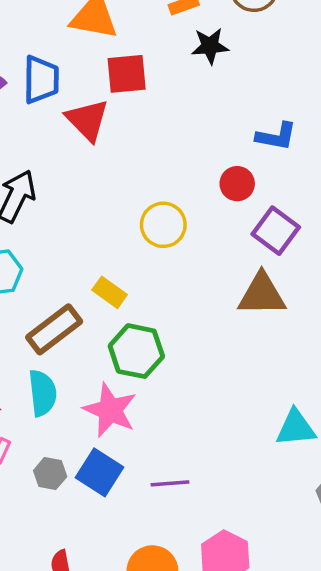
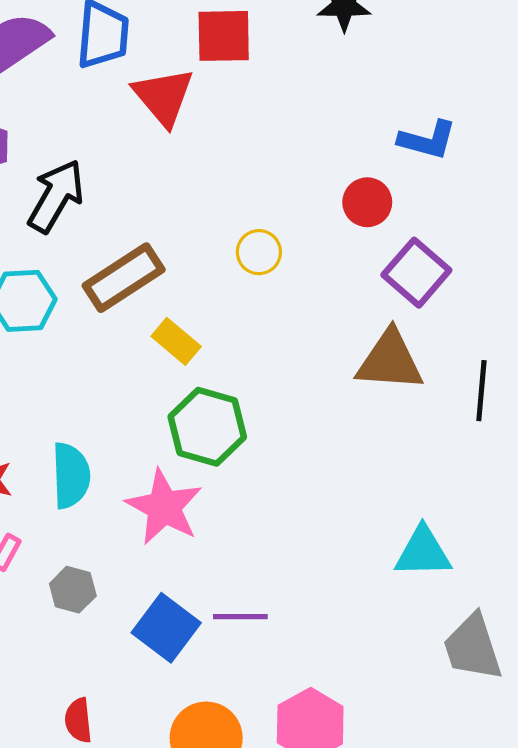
yellow circle: (163, 225) -> (259, 252), size x0.7
brown rectangle: (54, 329) -> (124, 278), moved
blue square: (99, 472) -> (166, 628), moved

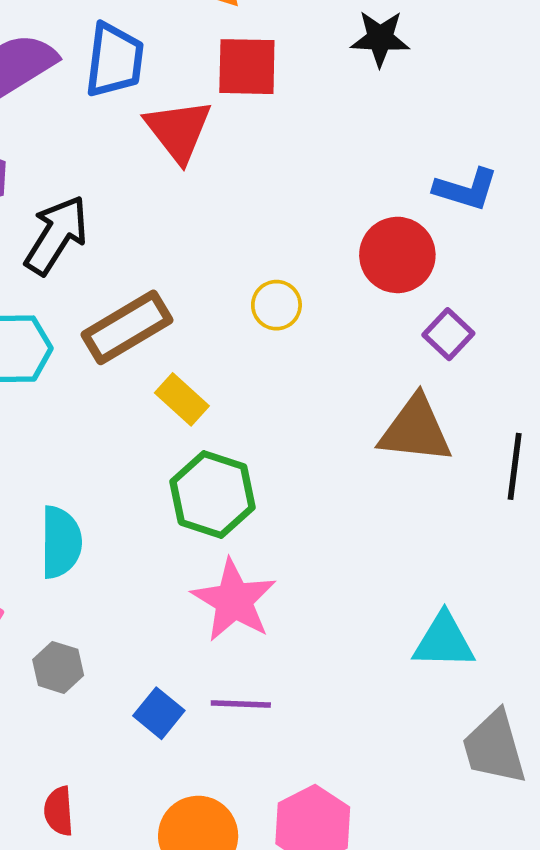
red circle: (367, 202) -> (397, 255), size x1.4
purple square: (416, 273) -> (448, 334), size x0.7
pink star: (164, 507) -> (234, 600), moved
blue square: (166, 628) -> (159, 713), size x0.7

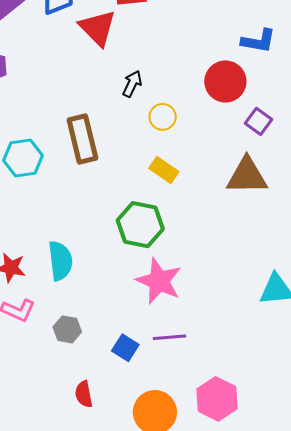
black arrow: (56, 235) -> (132, 84), moved, size x0.6
brown rectangle: (127, 327) -> (82, 139), turned -66
yellow rectangle: (182, 399) -> (164, 170), moved
red semicircle: (59, 811) -> (84, 394), moved

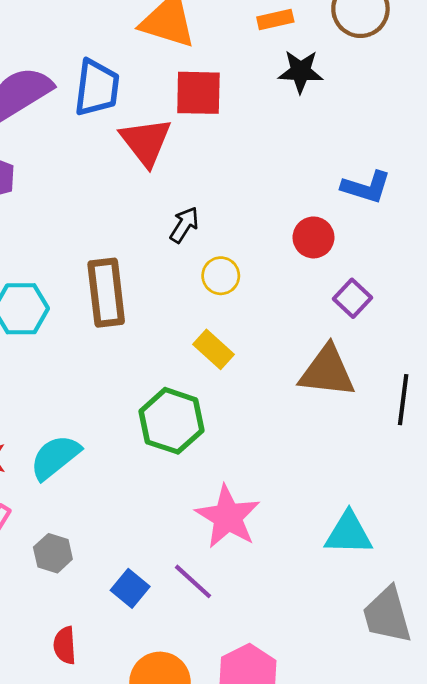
red circle: (225, 81) -> (314, 237), size x0.7
cyan semicircle: (60, 261) -> (55, 457), turned -129
pink star: (159, 281) -> (228, 517), moved
purple line: (170, 337) -> (193, 581), turned 40

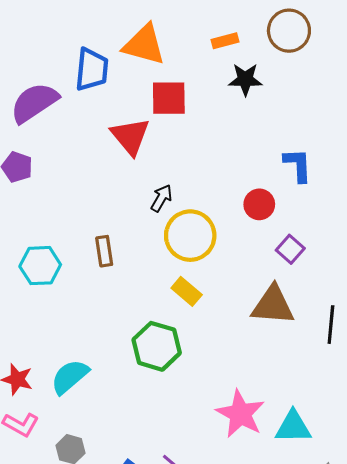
blue trapezoid: (97, 88) -> (92, 69), moved
blue L-shape: (366, 187) -> (298, 165), turned -108
yellow circle: (221, 276) -> (190, 236), size x1.8
brown rectangle: (106, 293) -> (104, 251), size x0.6
pink star: (228, 517) -> (240, 414), moved

